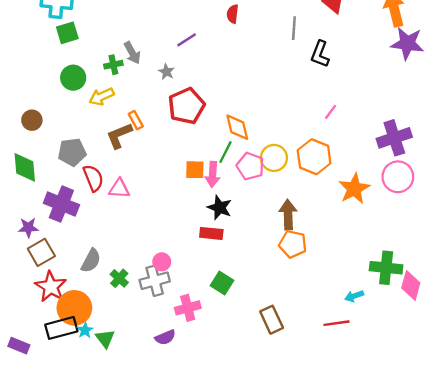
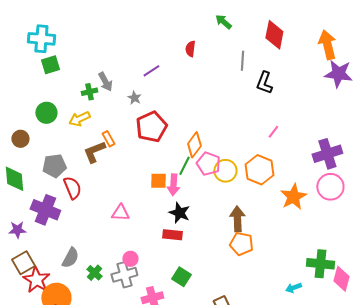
green circle: (73, 78) -> (46, 113), moved
orange diamond: (237, 127) -> (194, 145), turned 50
pink pentagon: (250, 166) -> (208, 164), moved
pink triangle: (119, 189) -> (120, 213), moved
brown square: (41, 252) -> (23, 263), moved

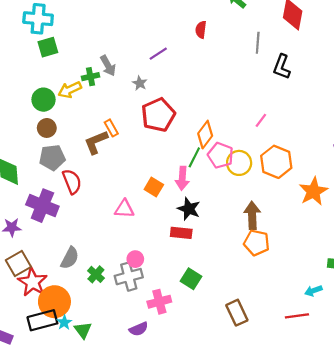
yellow arrow: (79, 119) -> (70, 90), moved
pink line: (273, 132) -> (261, 120), moved
brown circle: (20, 139) -> (47, 128), moved
orange square: (158, 181) -> (154, 187), moved, turned 30

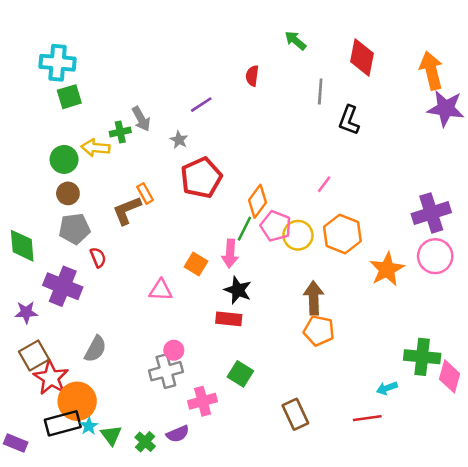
yellow arrow: (70, 90) -> (95, 148), turned 30
red semicircle: (72, 182) -> (98, 257), size x0.7
green cross: (96, 274) -> (145, 442), moved

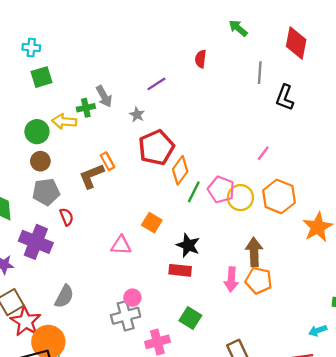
cyan cross: (58, 63) -> (31, 48), size x0.6
orange diamond: (257, 201) -> (180, 170), moved
pink arrow: (230, 254) -> (231, 279), moved

